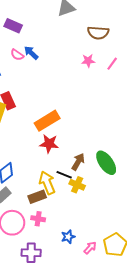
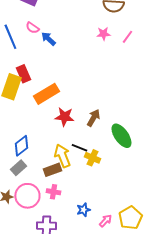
blue arrow: (31, 53) -> (48, 39), moved
orange rectangle: (47, 121) -> (46, 94), moved
brown arrow: (78, 162) -> (93, 118), moved

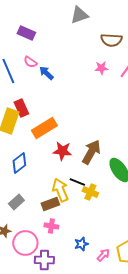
brown arrow: (93, 118) -> (91, 152), size x1.4
blue diamond: (21, 146) -> (19, 163), moved
pink circle: (27, 196) -> (25, 243), moved

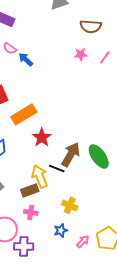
red star: (62, 151) -> (42, 137), turned 30
brown arrow: (91, 152) -> (71, 154), moved
yellow cross: (90, 192) -> (70, 205), moved

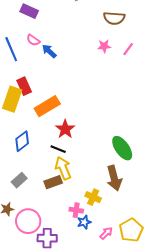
brown arrow: (71, 154) -> (114, 178), moved, turned 135
black line: (57, 168) -> (58, 149), moved
pink cross: (31, 212) -> (76, 210), moved

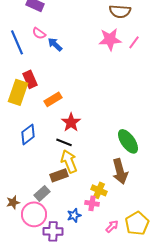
pink star: (104, 46) -> (110, 39), size x1.6
orange rectangle: (47, 106) -> (53, 99), size x0.7
gray rectangle: (19, 180) -> (42, 193), moved
pink cross: (76, 210) -> (92, 203), moved
blue star: (84, 222) -> (74, 215), moved

